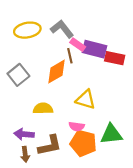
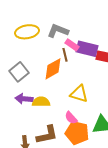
gray L-shape: (62, 29) -> (58, 31), turned -30
pink semicircle: (77, 126) -> (71, 118), turned 40
purple arrow: (24, 134) -> (24, 99), moved

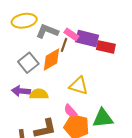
gray L-shape: (58, 31) -> (47, 31), moved
brown line: (65, 55) -> (64, 45), turned 32
gray square: (19, 72) -> (28, 63), moved

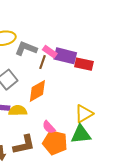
orange diamond: (51, 60) -> (37, 91), moved
yellow triangle: (79, 86) -> (84, 114), moved, turned -48

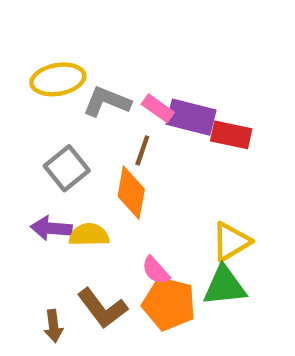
brown line: (43, 62) -> (142, 150), moved
orange diamond: (37, 91) -> (131, 193), turned -50
brown L-shape: (24, 145) -> (102, 308), turned 65

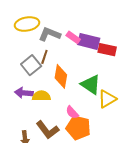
brown line: (142, 150) -> (44, 57), moved
green triangle: (224, 286) -> (91, 85), moved, turned 40

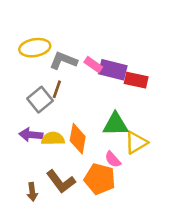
orange diamond: (61, 76) -> (78, 139), moved
green triangle: (91, 85) -> (115, 124), turned -35
pink semicircle: (72, 112) -> (113, 159), moved

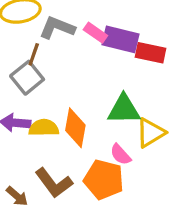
brown line: (57, 89) -> (34, 54), moved
brown arrow: (32, 192) -> (17, 196), turned -42

